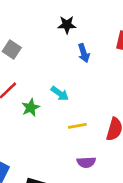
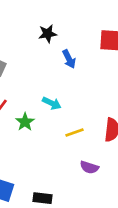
purple semicircle: (86, 162) -> (89, 167), turned 30

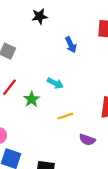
black star: (48, 34) -> (40, 16), moved
yellow line: (75, 133) -> (65, 116), moved

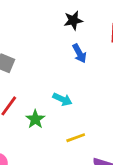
black star: (40, 16) -> (73, 20), moved

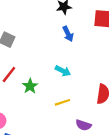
cyan arrow: (62, 99) -> (63, 71), moved

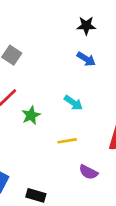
blue arrow: (68, 34) -> (86, 59), turned -40

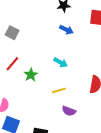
purple semicircle: (88, 172) -> (69, 111), moved

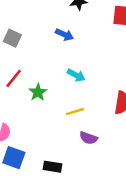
blue arrow: (66, 30) -> (64, 35), moved

